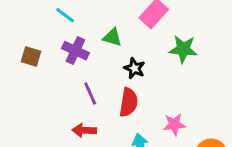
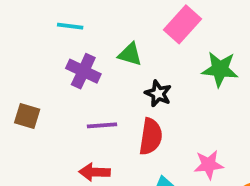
cyan line: (65, 15) -> (70, 26), turned -30
brown square: (31, 57) -> (27, 116), moved
purple line: (90, 93) -> (102, 125), turned -70

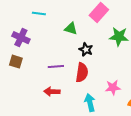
purple cross: (83, 71) -> (21, 38), moved

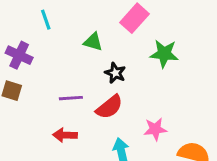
cyan line: (39, 14) -> (46, 20), turned 64
red semicircle: (82, 73) -> (109, 107), turned 42

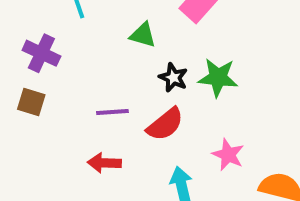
green star: (164, 54) -> (218, 78), moved
pink star: (155, 129) -> (228, 155), turned 30

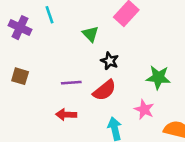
green triangle: (143, 35) -> (90, 34), turned 30
purple cross: (41, 53) -> (20, 28), moved
green star: (218, 78) -> (158, 77), moved

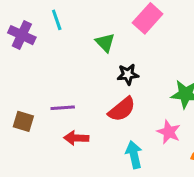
black star: (110, 61) -> (128, 74), turned -30
brown square: (20, 76) -> (23, 121), moved
purple line: (71, 83) -> (63, 108), moved

